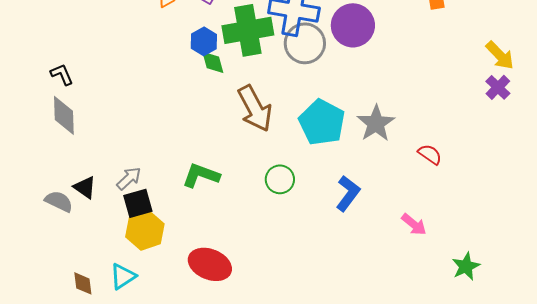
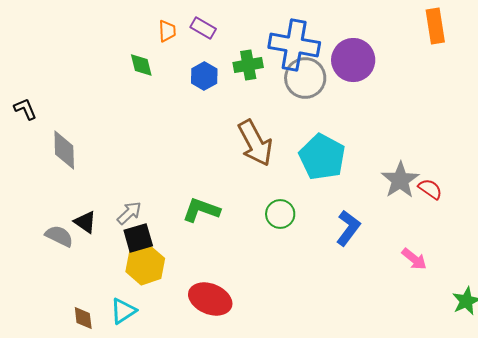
green cross: (248, 30) -> (248, 65), size x0.6
green diamond: (213, 62) -> (141, 65), moved
black L-shape: (62, 74) -> (25, 109), moved
gray star: (376, 123) -> (400, 180), moved

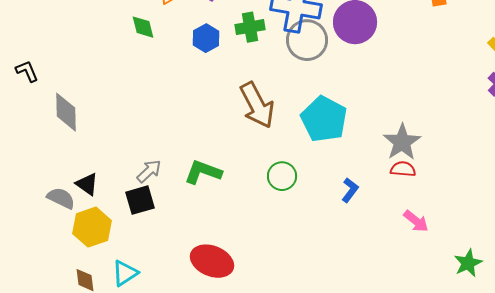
red semicircle: (430, 189) -> (403, 169), moved, turned -30
gray arrow: (129, 213) -> (149, 171), moved
blue L-shape: (348, 228) -> (350, 190), size x0.7
yellow hexagon: (145, 265) -> (92, 227), moved

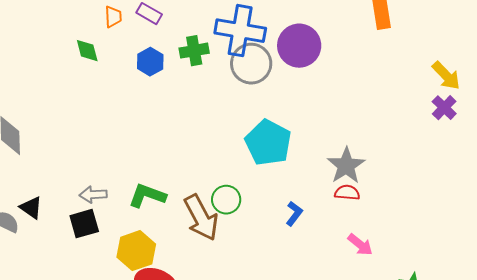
brown arrow: (257, 105) -> (201, 218), moved
gray arrow: (149, 171) -> (93, 195), turned -140
yellow hexagon: (92, 227) -> (136, 251), moved

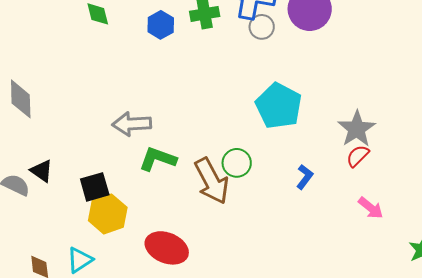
gray circle: (251, 64) -> (262, 27), size x0.6
red semicircle: (347, 193) -> (358, 156), turned -50
gray arrow: (93, 195) -> (132, 124), moved, size x1.4
yellow hexagon: (136, 251) -> (108, 214), moved

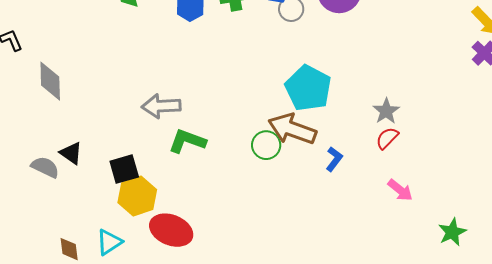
gray star: (357, 129) -> (386, 111), size x0.7
brown arrow: (212, 181) -> (292, 129), moved, turned 138
red ellipse: (167, 248) -> (171, 230), moved

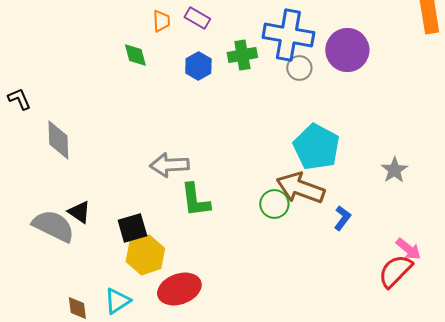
red semicircle: (387, 138) -> (395, 271), moved, size x1.5
green L-shape: (187, 141) -> (195, 200), turned -117
gray semicircle: (45, 167) -> (53, 226), size x1.5
red ellipse: (171, 230) -> (179, 289), turned -42

